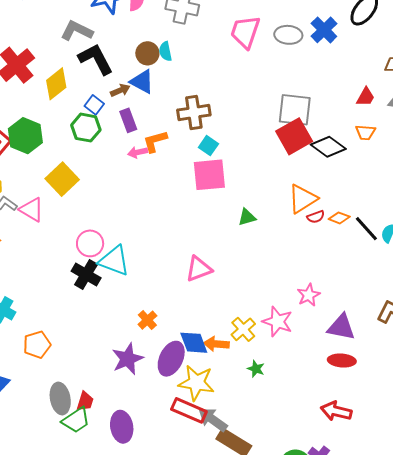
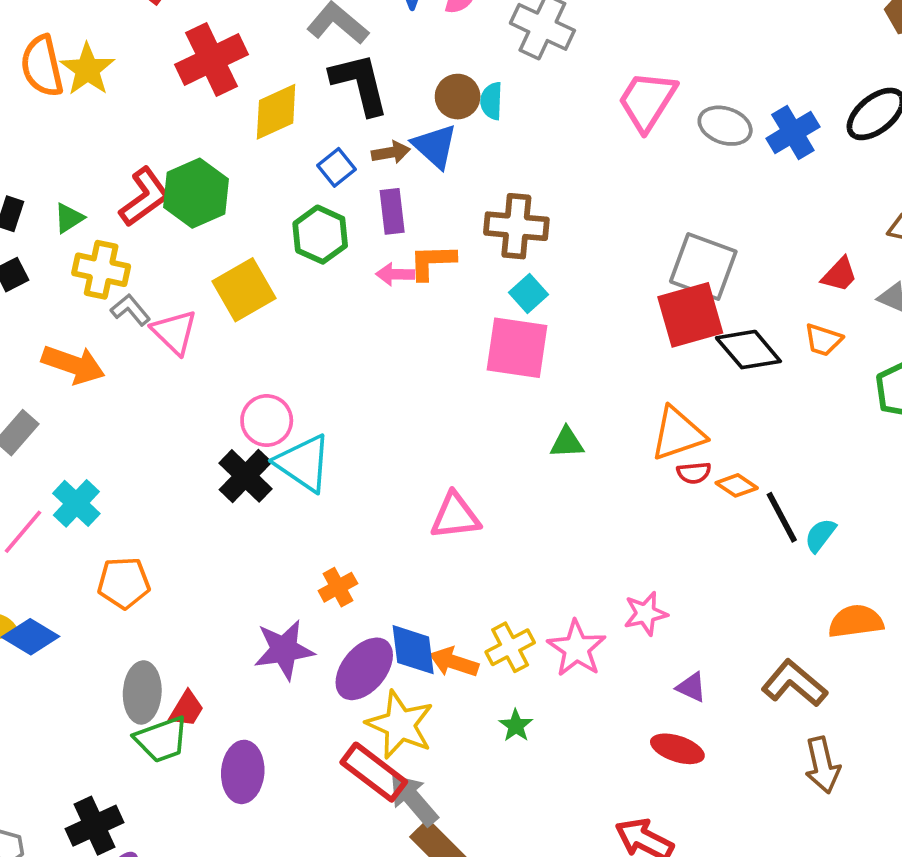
green hexagon: (86, 128) -> (320, 235), moved
purple triangle: (341, 327) -> (691, 687), size x0.6

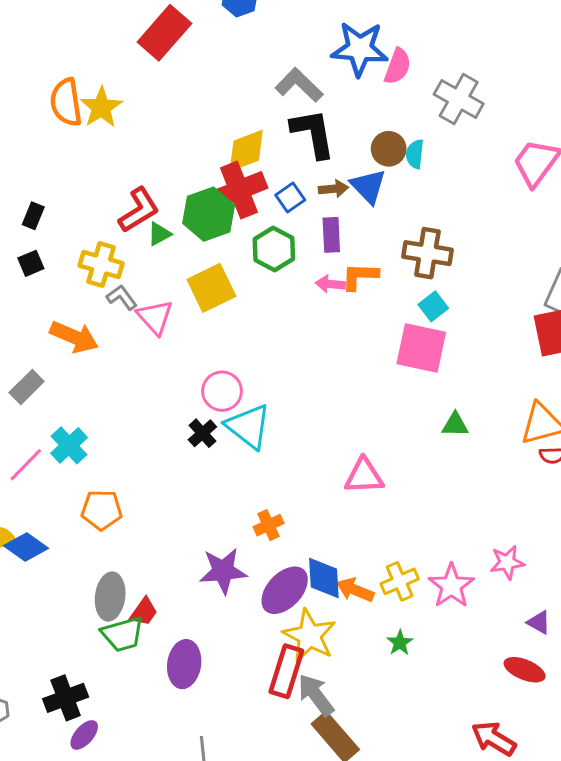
red cross: (212, 59) -> (239, 190), moved
green hexagon: (196, 193) -> (209, 214), moved
green triangle: (69, 218) -> (159, 234), moved
black cross: (245, 476) -> (202, 433), size x0.7
red rectangle: (374, 772) -> (286, 671), turned 66

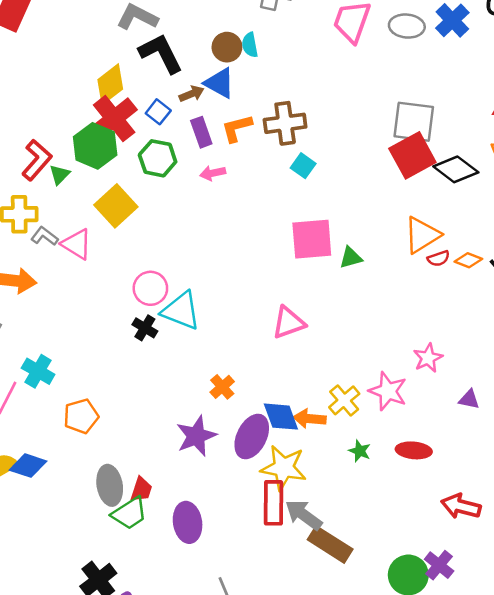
orange L-shape: (360, 276) -> (237, 128), moved
pink square: (421, 348) -> (312, 239), moved
red ellipse: (525, 670) -> (414, 450), moved

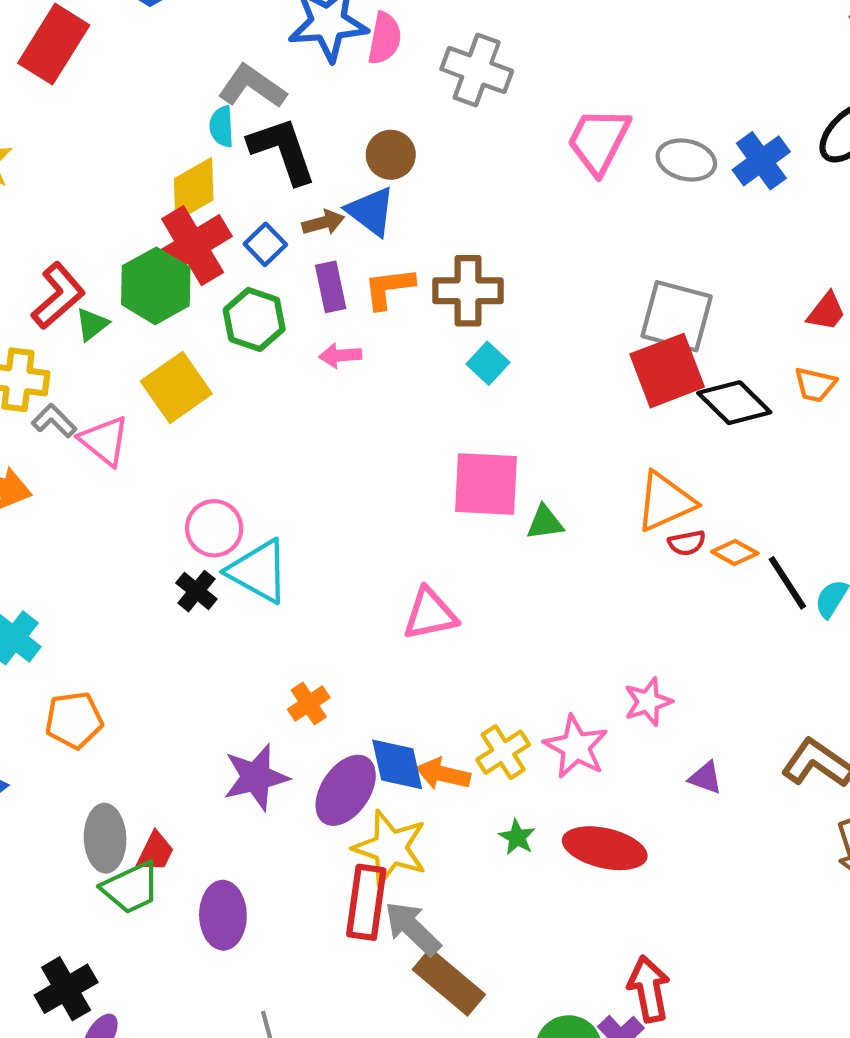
cyan semicircle: (250, 45) -> (222, 126), moved
red ellipse: (414, 450) -> (605, 848), size x1.4
red arrow: (461, 506) -> (649, 989), moved, turned 57

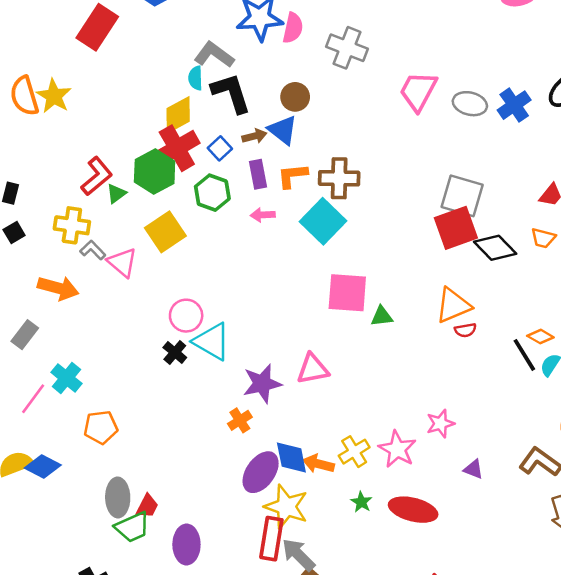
cyan square: (488, 363) -> (323, 221), moved, size x1.8
orange diamond: (735, 552) -> (540, 337), moved
purple star: (256, 777) -> (262, 384), moved

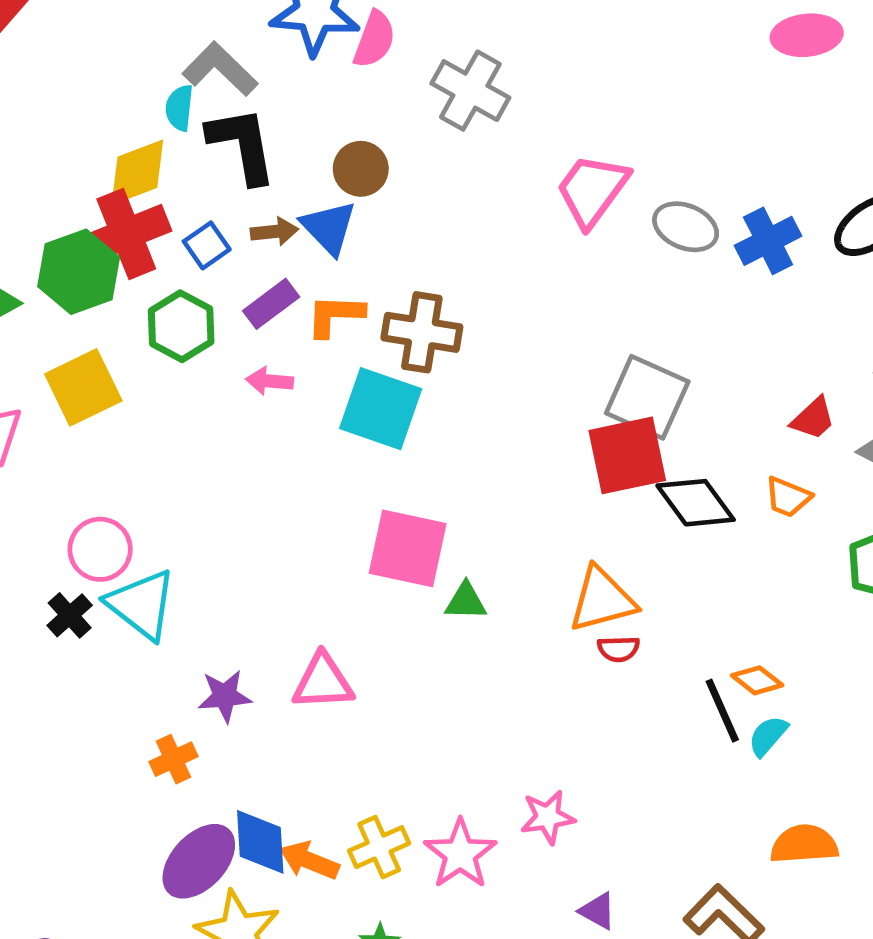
purple rectangle: (258, 174) -> (271, 304), turned 56
cyan square: (323, 221) -> (381, 409), turned -33
purple star: (262, 384) -> (225, 696), size x0.7

